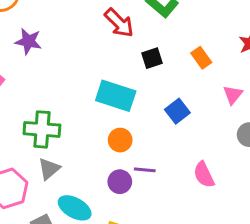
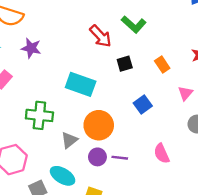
cyan rectangle: (116, 96) -> (81, 84), moved
orange circle: (120, 140) -> (99, 125), size x1.6
gray triangle: (49, 169) -> (69, 140), moved
purple line: (145, 170) -> (120, 158), moved

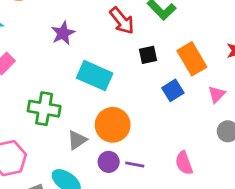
purple star: (31, 48) -> (63, 33), moved, turned 30
orange rectangle: (162, 64) -> (192, 59), size x1.6
blue square: (143, 104) -> (173, 90), moved

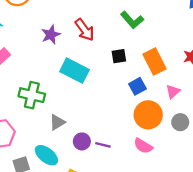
red arrow: (122, 21) -> (85, 30), moved
orange circle: (113, 125) -> (148, 115), moved
pink semicircle: (184, 163) -> (143, 146), turned -42

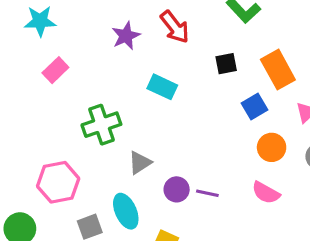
cyan rectangle: (75, 71) -> (162, 87), size x0.7
green cross: (32, 95) -> (101, 125), turned -30
orange circle: (148, 115) -> (272, 147), size x0.7
cyan ellipse: (46, 155) -> (126, 211), turned 30

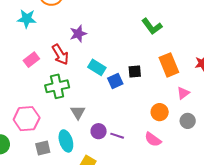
red arrow: (175, 27) -> (60, 54), moved
black square: (226, 64) -> (135, 71), moved
pink rectangle: (55, 70) -> (31, 60), moved
blue square: (254, 106) -> (115, 81), moved
gray triangle: (140, 163) -> (78, 112), turned -35

